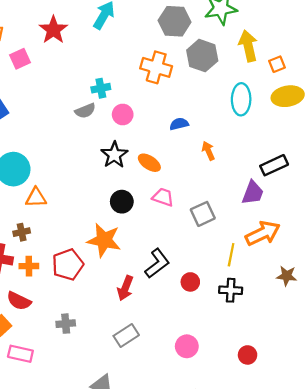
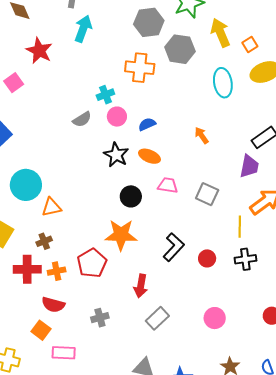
cyan cross: (101, 88) -> (105, 95), moved
blue semicircle: (179, 124) -> (147, 124), moved
gray square: (203, 214) -> (207, 194), turned -30
red arrow: (125, 288) -> (141, 286), moved

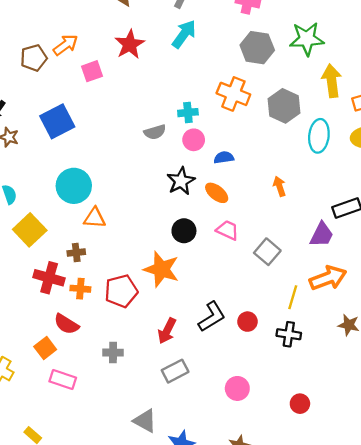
gray hexagon: (180, 49) -> (284, 106), moved
black L-shape: (174, 247) -> (212, 317), moved

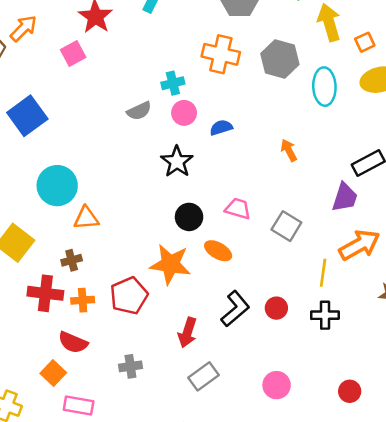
pink square: (92, 71) -> (73, 54), moved
orange ellipse: (217, 193) -> (218, 251), moved

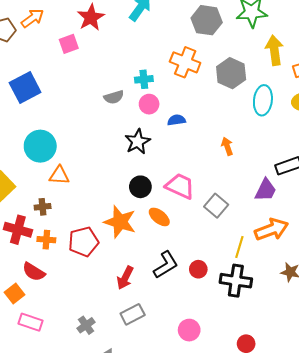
pink trapezoid: (238, 209) -> (180, 186), size x1.4
black cross: (325, 315) -> (236, 281), size x1.4
gray cross: (130, 366) -> (86, 325), moved, turned -36

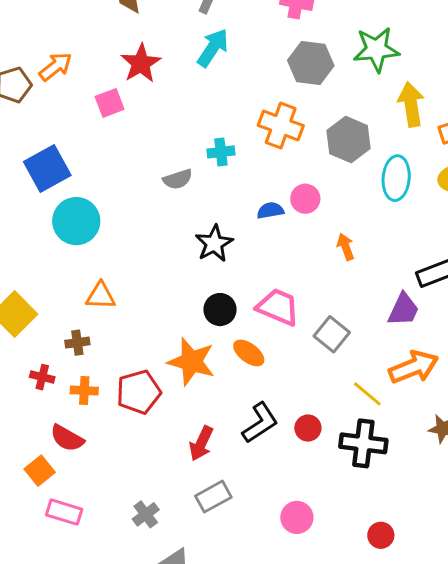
pink circle: (149, 104) -> (305, 199), moved
cyan circle: (40, 146) -> (76, 221), moved
red cross: (18, 230) -> (42, 377), size x0.6
yellow line: (239, 247) -> (367, 394), turned -65

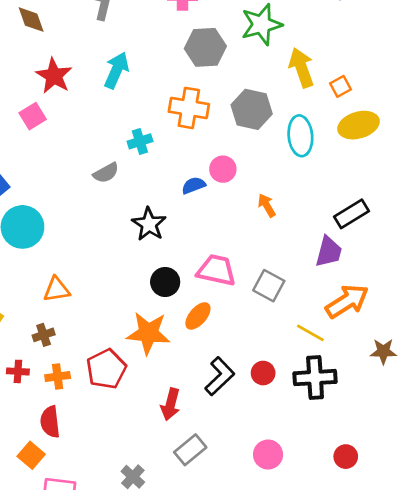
cyan arrow: (213, 48) -> (116, 70), moved
orange ellipse: (249, 353) -> (198, 316), turned -76
red semicircle: (67, 438) -> (50, 422), turned 64

